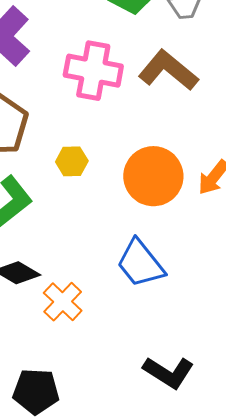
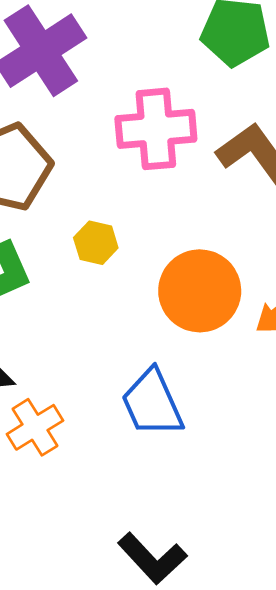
pink cross: (93, 71) -> (156, 129), turned -30

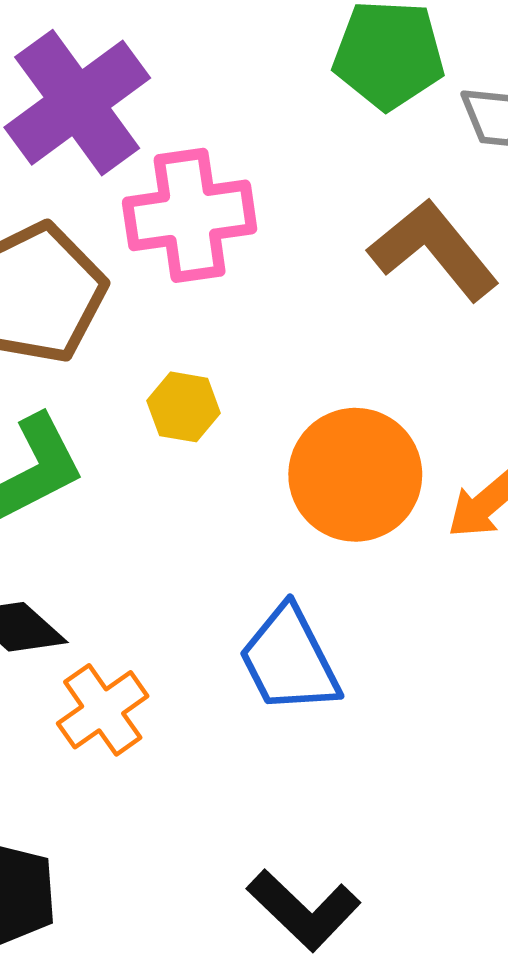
pink cross: (156, 129) -> (190, 215), moved

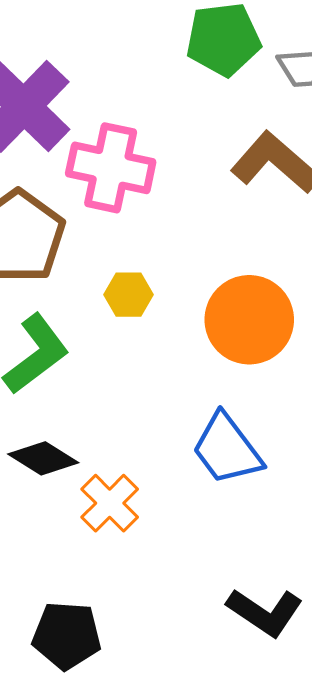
pink cross: (190, 215) -> (111, 168), turned 30

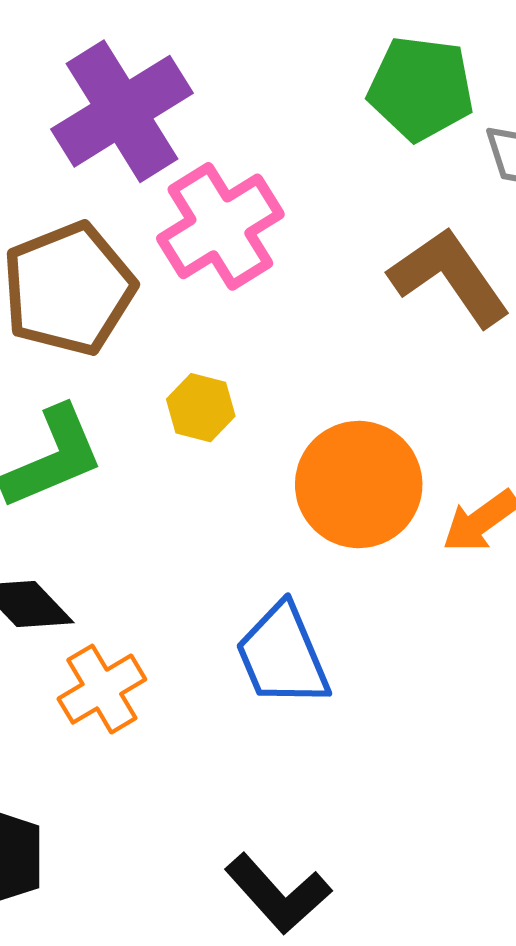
pink cross: (111, 168) -> (220, 226), turned 32

